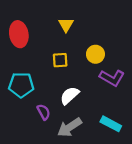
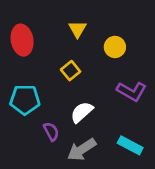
yellow circle: (95, 54) -> (115, 47), moved
yellow square: (60, 60) -> (71, 71), turned -35

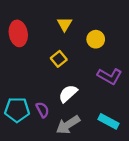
cyan pentagon: (25, 100) -> (17, 110), moved

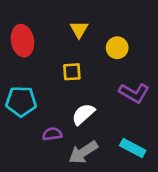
yellow square: (59, 59) -> (72, 72), turned 35
cyan pentagon: (17, 110) -> (21, 101), moved
purple semicircle: (43, 110) -> (52, 134), turned -70

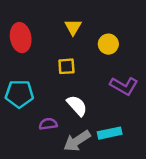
white semicircle: (83, 114) -> (77, 106), turned 90
cyan rectangle: (133, 148) -> (110, 133), moved, turned -40

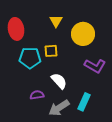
yellow circle: (108, 44) -> (83, 34), size x1.5
cyan pentagon: (19, 94) -> (30, 58), moved
cyan rectangle: (110, 133) -> (84, 102), turned -54

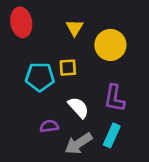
red ellipse: (16, 29) -> (21, 22), moved
purple L-shape: (95, 66) -> (114, 98), moved, turned 70

